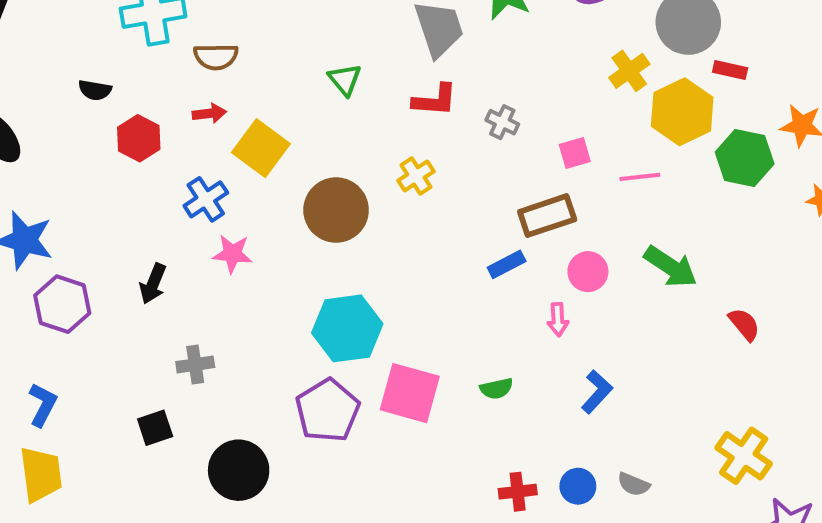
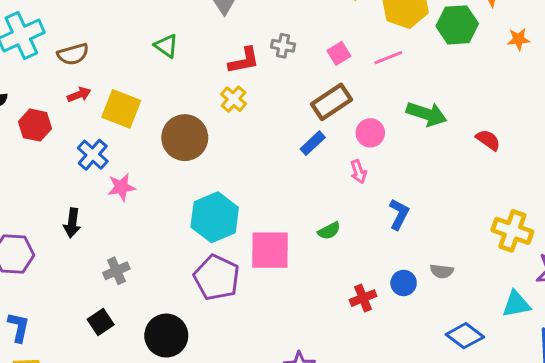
red L-shape: (435, 100) -> (244, 61), moved

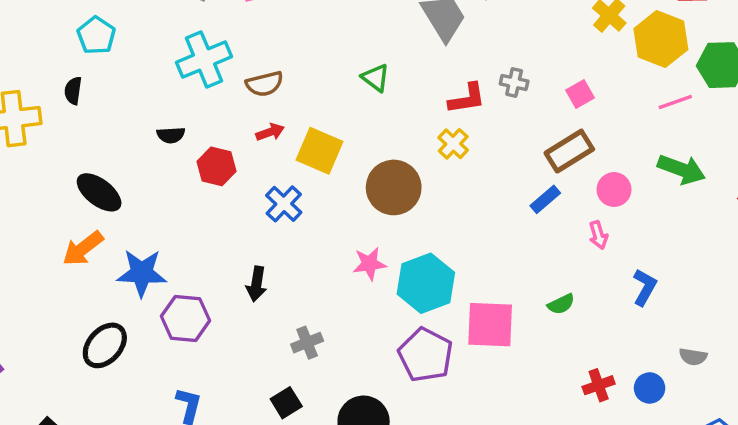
pink line: (388, 58) -> (675, 102), moved
pink star: (121, 187) -> (369, 264), moved
blue circle: (404, 283) -> (650, 388), moved

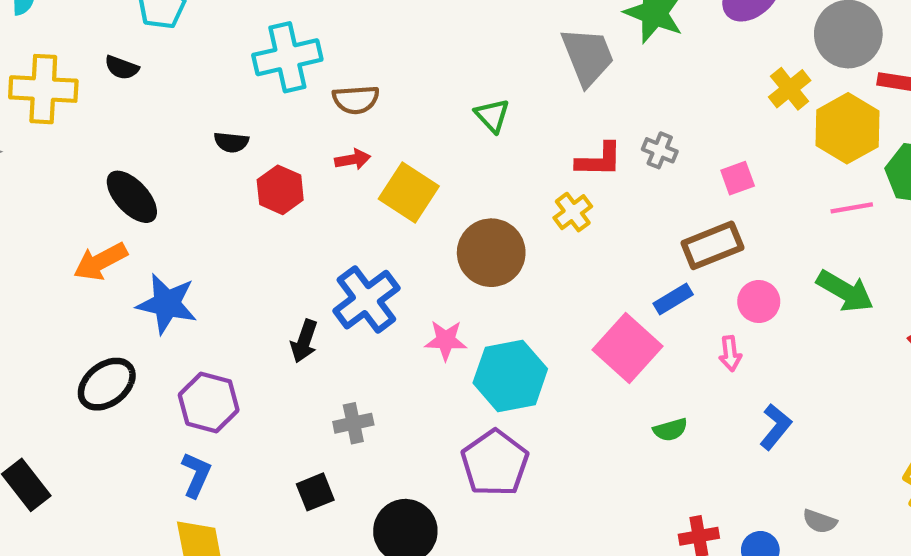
black semicircle: (73, 91) -> (122, 68), turned -88
blue cross: (284, 204) -> (366, 300), moved, size x1.4
purple hexagon: (185, 318) -> (209, 403), moved
pink square: (490, 325) -> (628, 348), moved, turned 30

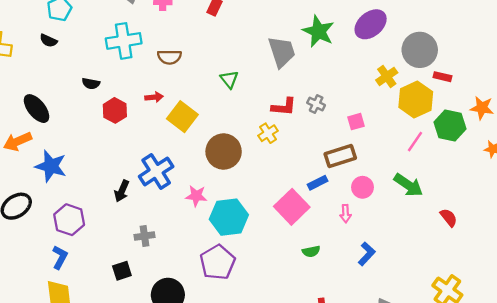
black semicircle: (122, 68) -> (49, 41), moved
brown semicircle: (356, 100) -> (169, 57), moved
pink line: (852, 208) -> (415, 142), turned -50

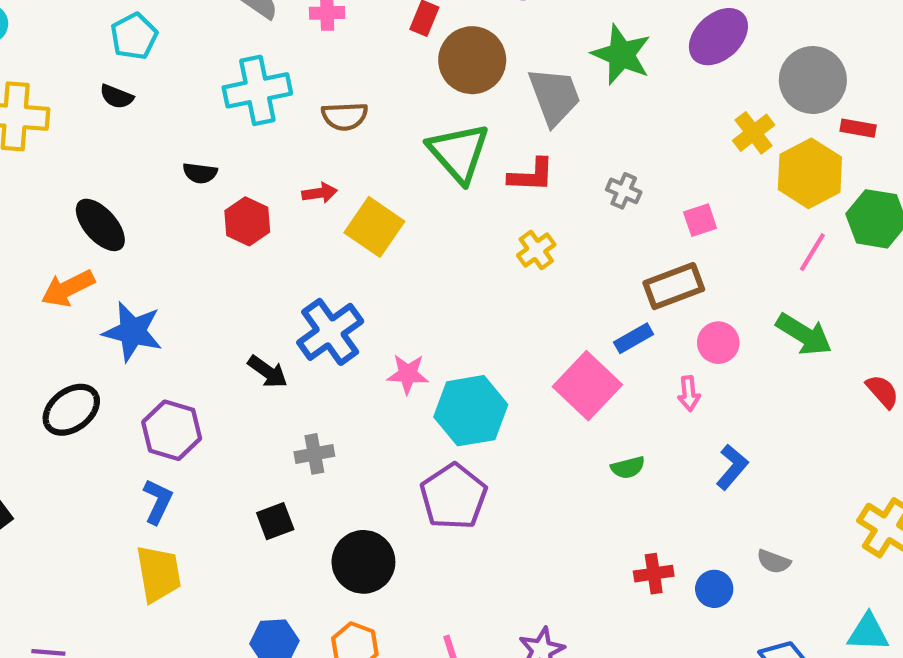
green triangle: (229, 79) -> (459, 153), size x1.8
red L-shape: (284, 107) -> (531, 175), moved
brown circle: (224, 152) -> (472, 60), moved
black arrow: (122, 191) -> (268, 372), turned -75

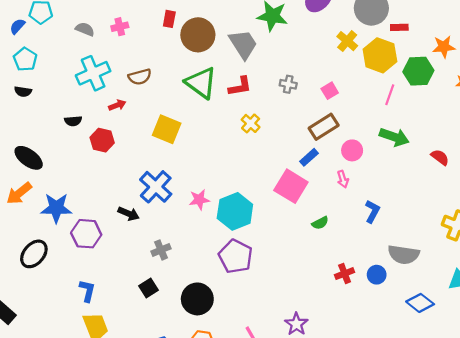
red arrow: (320, 193) -> (117, 105), moved
purple hexagon: (172, 430) -> (86, 234), moved
gray semicircle: (774, 562) -> (404, 255), size x1.8

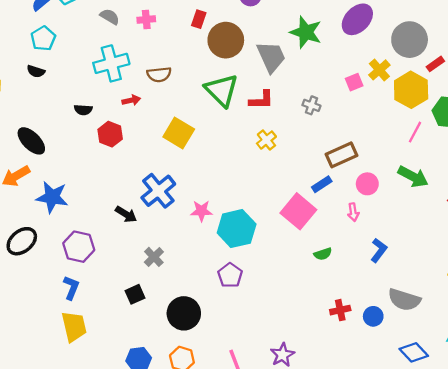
red rectangle: (399, 27) -> (435, 64), turned -42
pink square: (330, 91) -> (354, 82), moved
purple hexagon: (86, 234) -> (79, 247), moved
gray cross: (161, 250) -> (154, 257), turned -30
purple pentagon: (236, 256) -> (230, 275), size x0.7

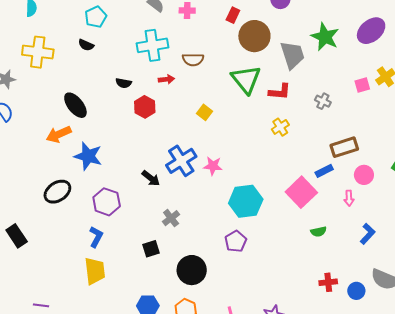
yellow square: (179, 133) -> (205, 112), size x0.6
pink star: (201, 211) -> (213, 166), moved

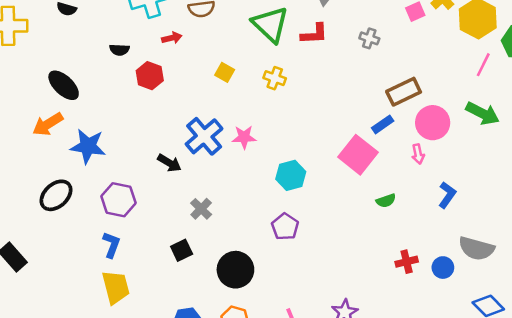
yellow cross: (280, 127) -> (275, 78), moved, turned -30
pink circle: (364, 175) -> (433, 123), size x1.4
cyan hexagon: (246, 201) -> (291, 175), size x0.7

